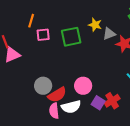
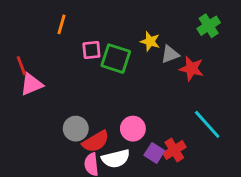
orange line: (31, 21) -> (61, 24), moved
pink square: (43, 35) -> (91, 50), moved
green square: (71, 37) -> (116, 59), turned 30

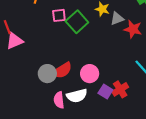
green square: (116, 59) -> (77, 22), turned 30
red semicircle: (96, 141) -> (62, 70), moved

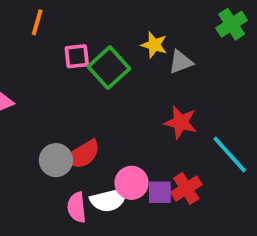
red star: (133, 29) -> (181, 122), moved
pink circle: (90, 74) -> (132, 183), moved
purple square: (105, 92) -> (160, 192), turned -32

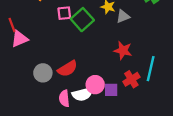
cyan line: (230, 154) -> (151, 69), turned 55
gray circle: (56, 160) -> (43, 73), moved
red cross: (186, 188) -> (131, 79), moved

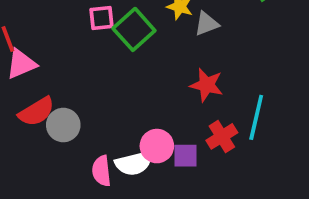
red semicircle: (67, 69) -> (37, 112), moved

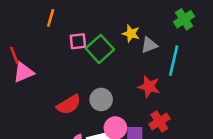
red semicircle: (37, 112) -> (69, 105), moved
cyan line: (256, 117) -> (174, 61), moved
gray circle: (63, 125) -> (101, 99), moved

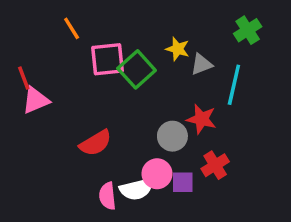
orange line: (51, 18) -> (72, 28), turned -48
pink square: (78, 41) -> (107, 59), size x1.5
gray circle: (101, 99) -> (172, 136), moved

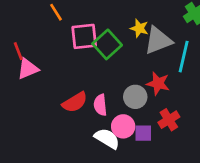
gray triangle: (201, 64) -> (158, 40), size x1.6
white semicircle: (137, 189) -> (107, 139), turned -135
pink semicircle: (107, 196) -> (100, 105), moved

